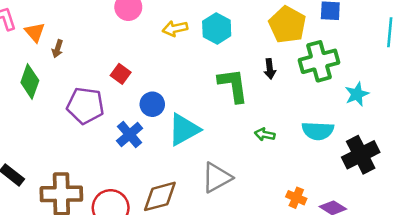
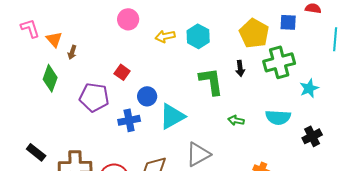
blue cross: (130, 135) -> (129, 120), turned 30
black cross: (361, 155) -> (312, 136), size x0.7

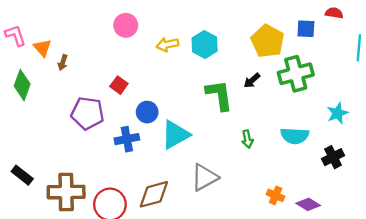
black arrow: (240, 68) -> (252, 81), turned 56
green diamond: (50, 78) -> (22, 85), moved
cyan star: (309, 88) -> (337, 113), moved
green arrow: (236, 120) -> (247, 139), turned -112

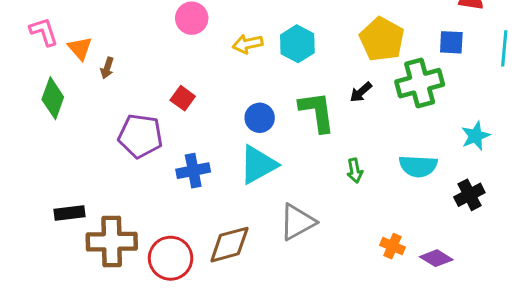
blue square: (306, 29) -> (451, 42), moved
blue circle: (147, 112) -> (260, 118), moved
black rectangle: (22, 175) -> (69, 213), moved, turned -45

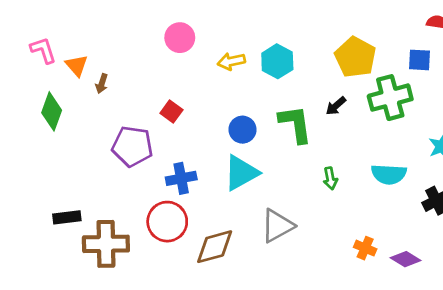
red circle: (171, 258) -> (167, 222), moved

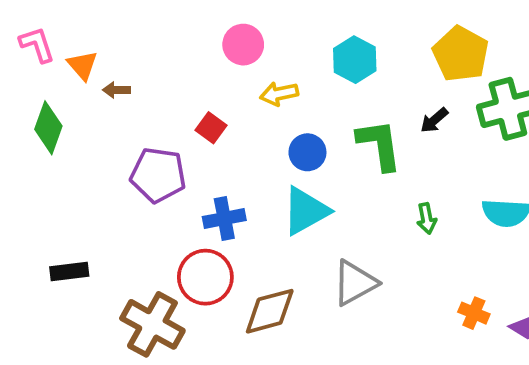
pink circle: (180, 38) -> (243, 45), moved
yellow arrow: (231, 61) -> (279, 94), moved
brown arrow: (102, 84) -> (117, 90), turned 72
brown cross: (106, 244) -> (152, 324), moved, turned 30

